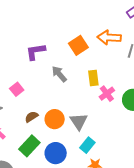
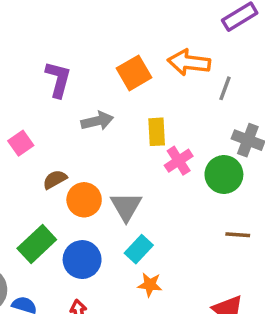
purple L-shape: (36, 52) -> (58, 79), turned 110
gray arrow: (59, 74) -> (97, 121), turned 114
brown semicircle: (31, 117) -> (55, 179), moved

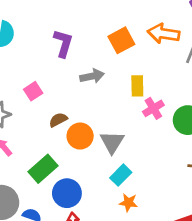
blue circle: (82, 260) -> (67, 193), moved

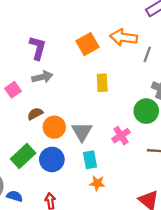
gray arrow: (92, 76) -> (42, 77), moved
pink cross: (153, 108) -> (121, 136), moved
cyan rectangle: (121, 175) -> (90, 160), turned -54
blue circle: (67, 193) -> (52, 159), moved

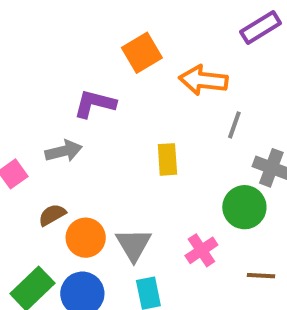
orange square: (88, 44) -> (142, 53), moved
purple L-shape: (38, 48) -> (95, 104), moved, turned -90
gray line: (147, 54) -> (234, 125), moved

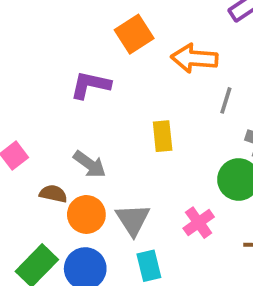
gray arrow: (64, 151) -> (90, 164), moved, turned 52
brown semicircle: (52, 215) -> (53, 194), turned 44

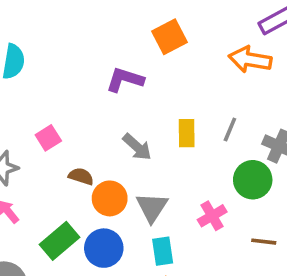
orange arrow: (194, 58) -> (250, 60), moved
gray line: (226, 100) -> (230, 130), moved
gray arrow: (90, 164) -> (137, 147), moved

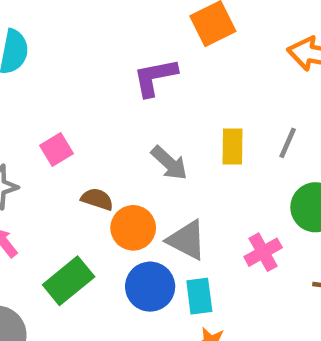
purple L-shape: (125, 80) -> (155, 77), turned -30
gray triangle: (152, 207) -> (187, 240), turned -36
blue circle: (104, 248) -> (150, 287), moved

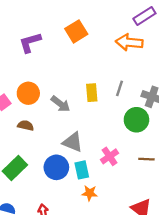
purple L-shape: (155, 77) -> (30, 42), moved
orange circle: (133, 228) -> (28, 93), moved
pink cross: (263, 252) -> (110, 156), moved

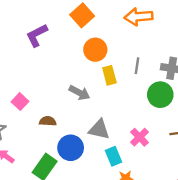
orange circle: (28, 93) -> (95, 50), moved
blue circle: (56, 167) -> (71, 148), moved

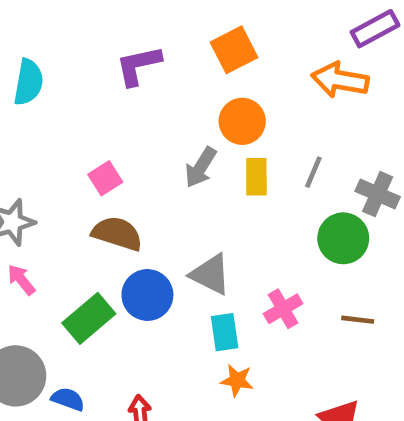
gray arrow: (79, 93) -> (201, 167), moved, turned 80
pink square: (20, 102) -> (105, 178), moved
brown semicircle: (48, 121) -> (117, 233), size x1.5

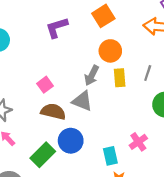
gray triangle: (210, 274) -> (82, 101), moved

